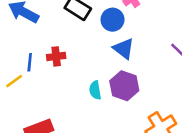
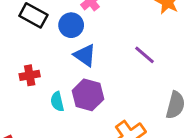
red cross: (56, 56) -> (30, 75), moved

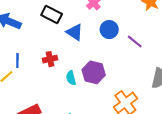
blue circle: (71, 25) -> (109, 30), moved
blue triangle: (85, 55) -> (75, 32), moved

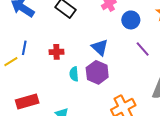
blue circle: (109, 30) -> (131, 20), moved
blue triangle: (75, 32) -> (100, 47), moved

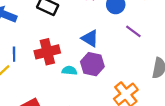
red cross: (56, 52) -> (47, 52), size x1.6
cyan semicircle: (74, 74) -> (69, 71), turned 112

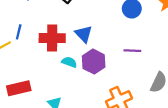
purple line: (133, 31) -> (132, 51), moved, turned -49
blue triangle: (90, 38) -> (84, 34), moved

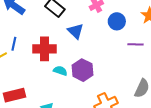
blue triangle: (84, 34) -> (76, 31), moved
purple line: (132, 51) -> (135, 44), moved

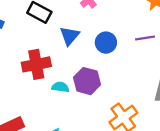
blue circle: (117, 21) -> (106, 43), moved
blue triangle: (76, 31) -> (70, 36), turned 36

